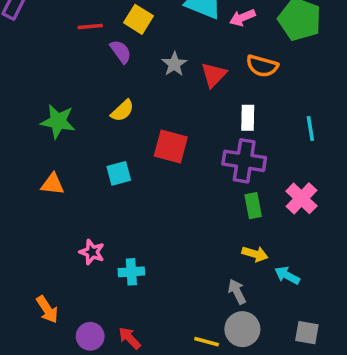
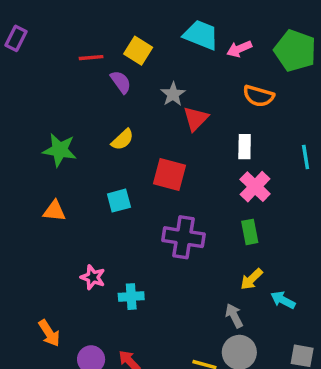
red triangle: (214, 75) -> (196, 119), moved
purple cross: (244, 161) -> (184, 237), moved
pink cross: (301, 198) -> (255, 187), moved
yellow arrow: (255, 254) -> (252, 279), turned 120

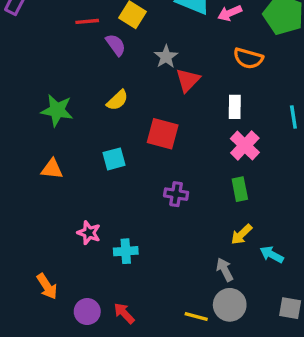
purple cross: (184, 237) -> (176, 194), size x0.6

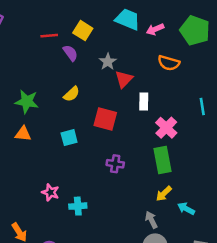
white rectangle: (235, 107) -> (144, 102), moved
orange triangle: (52, 169) -> (23, 134), moved
green rectangle: (240, 189) -> (162, 160), size x1.5

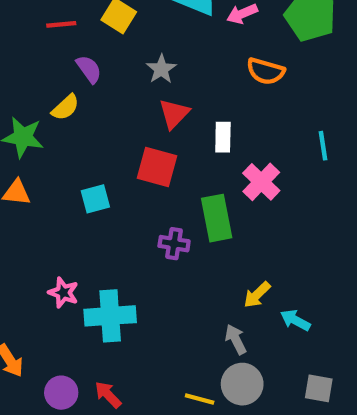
purple semicircle: (70, 53) -> (89, 69), moved
red triangle: (124, 79) -> (174, 114), moved
yellow semicircle: (72, 94) -> (65, 107), moved
green rectangle: (162, 160) -> (217, 218), moved
cyan cross: (78, 206) -> (110, 316), size x1.6

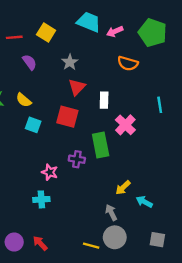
yellow semicircle: (65, 107) -> (24, 100), moved, turned 84
cyan square: (95, 199) -> (33, 125), moved, turned 35
pink star: (63, 293) -> (50, 172), moved
cyan cross: (110, 316) -> (41, 199), size x0.6

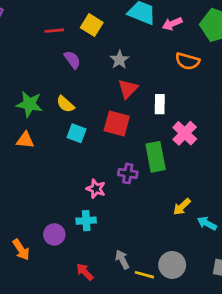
gray arrow: (111, 212) -> (122, 259), moved
purple circle: (14, 242) -> (54, 234), moved

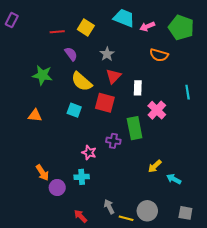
green star: (29, 104) -> (42, 75), moved
yellow semicircle: (65, 104) -> (82, 82), moved, size x1.5
orange arrow: (21, 250) -> (42, 173), moved

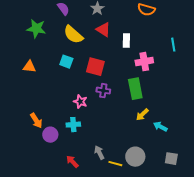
red triangle: (113, 76) -> (103, 30), turned -42
red square: (105, 103) -> (95, 67), moved
pink cross: (157, 110) -> (144, 62), turned 36
green rectangle: (135, 128) -> (135, 89), moved

